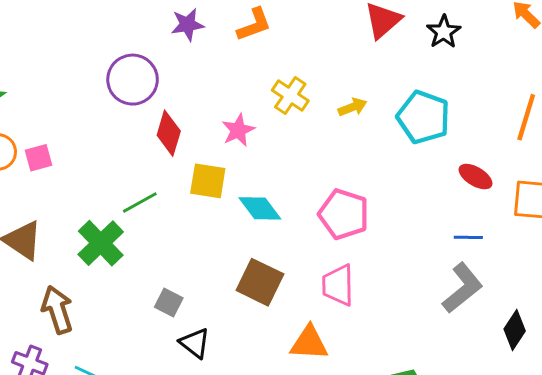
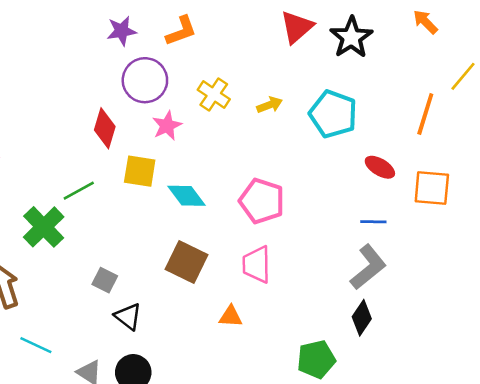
black star: (444, 32) -> (351, 37), size x1.4
purple circle: (133, 80) -> (145, 80), moved
black diamond: (515, 330) -> (362, 318), moved
orange triangle: (309, 343) -> (231, 317), size x0.7

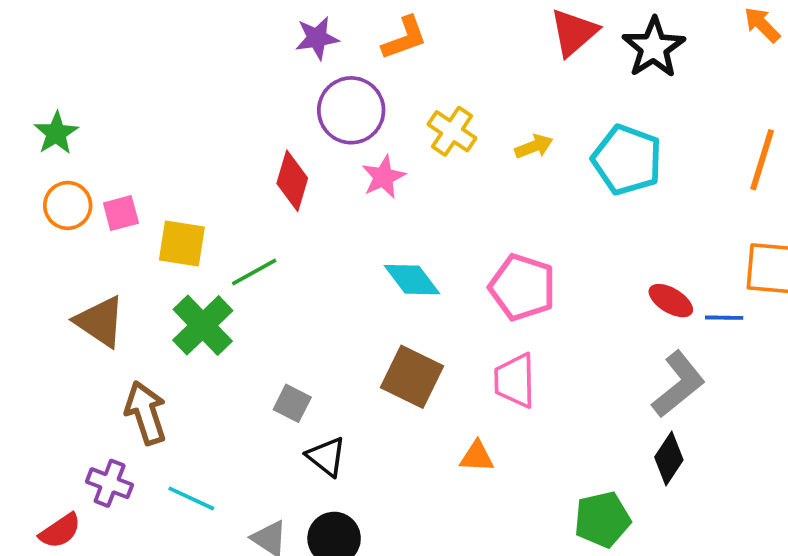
red ellipse: (380, 167) -> (671, 301), moved
yellow square: (140, 171) -> (182, 244), moved
blue line: (373, 222) -> (724, 318), moved

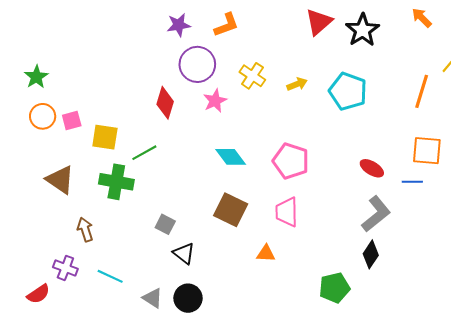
blue line: (724, 318) -> (412, 182), moved
green cross: (203, 325) -> (116, 182), turned -36
brown arrow: (146, 413) -> (85, 230), size x0.7

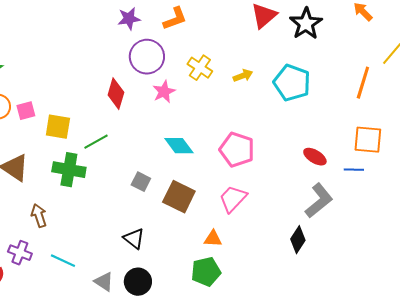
pink trapezoid: (287, 212) -> (233, 199), turned 44
gray square: (165, 224) -> (141, 182), moved
black diamond: (371, 254) -> (298, 240), moved
green pentagon: (334, 288) -> (206, 272), moved

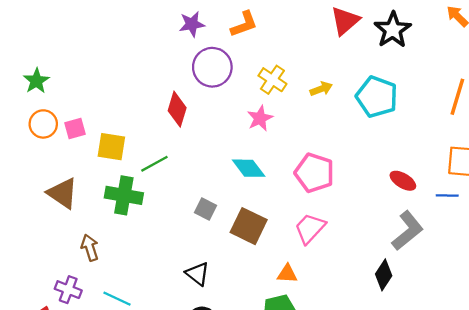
pink star: (164, 92) -> (260, 118), moved

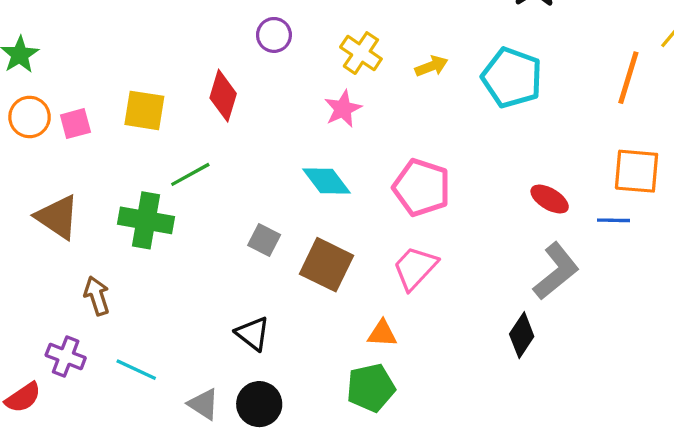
purple circle: (212, 67) -> (274, 35), size x0.6
yellow square: (111, 147) -> (144, 110), moved

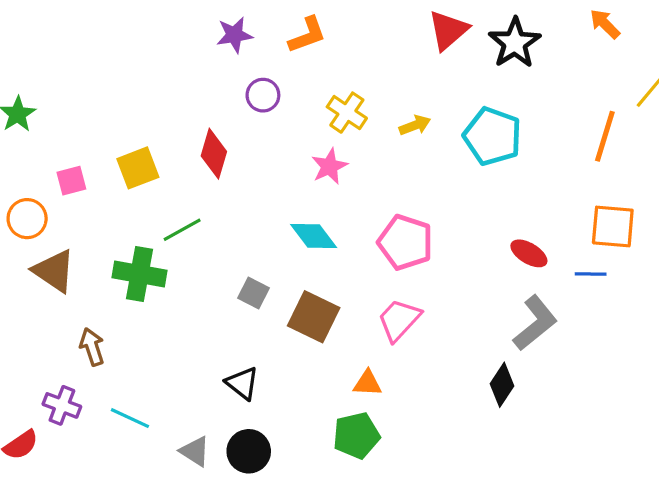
yellow square: (144, 110) -> (138, 168), turned -30
orange circle: (30, 117) -> (27, 219), moved

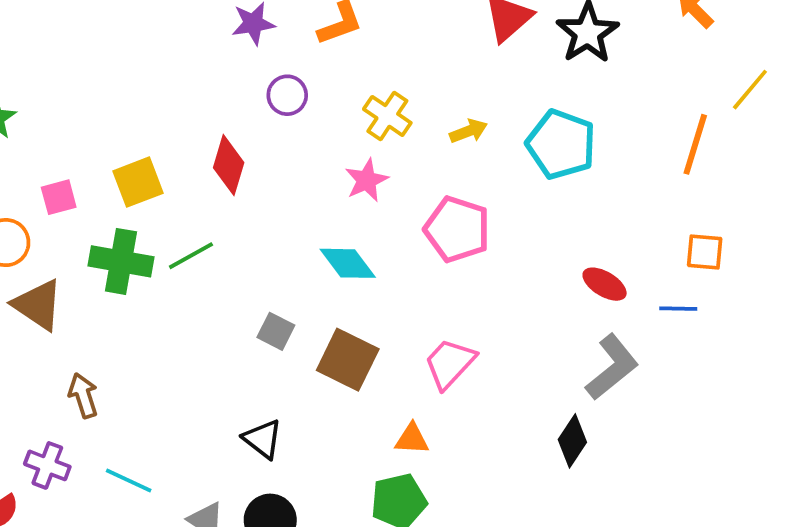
orange square: (613, 227) -> (705, 252), size x0.7
pink pentagon: (405, 242) -> (457, 229), moved
green cross: (139, 274) -> (121, 261), moved

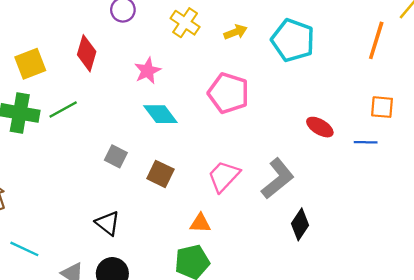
pink star: (367, 180) -> (148, 71), moved
brown square: (348, 360) -> (160, 174), size x0.7
gray L-shape: (612, 367) -> (278, 179), moved

